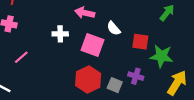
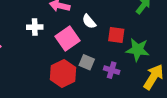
pink square: (92, 45) -> (68, 38), turned 35
gray square: (115, 85) -> (87, 62), moved

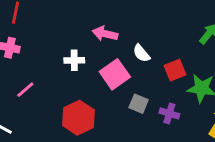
red square: (116, 35) -> (175, 70), turned -30
red hexagon: (63, 73) -> (78, 118), moved

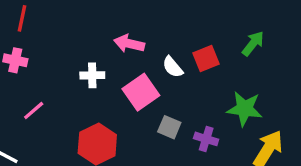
red square: (175, 70) -> (206, 59), moved

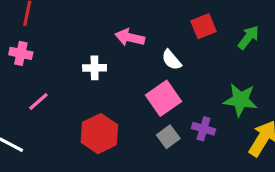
red square: (206, 59) -> (204, 26), moved
pink square: (141, 92) -> (163, 98), moved
gray square: (169, 127) -> (168, 137), moved, turned 30

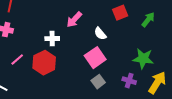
pink arrow: (130, 37) -> (74, 20), turned -60
purple cross: (204, 129) -> (129, 81), moved
red hexagon: (99, 134) -> (44, 63), moved

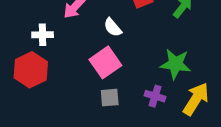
gray square: (98, 82) -> (110, 98), turned 32

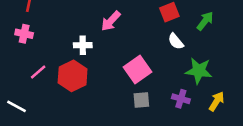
white semicircle: (113, 27) -> (176, 41), moved
yellow arrow: (196, 99) -> (217, 101), size x0.7

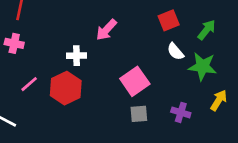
green star: (199, 71) -> (202, 66), moved
yellow arrow: (217, 101) -> (219, 100), moved

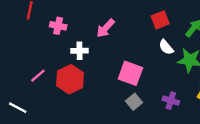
pink cross: (14, 43) -> (58, 26), moved
pink square: (135, 81) -> (130, 73), turned -35
gray square: (139, 114) -> (134, 102), turned -35

